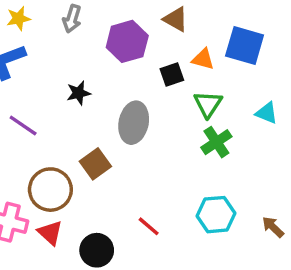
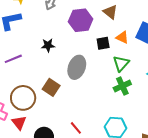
purple line: (23, 126) -> (13, 59), turned -66
brown square: (95, 164) -> (51, 87), turned -30

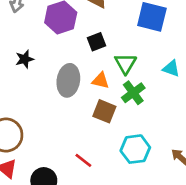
orange triangle: (122, 37) -> (101, 81), moved
brown square: (51, 87) -> (104, 111), moved

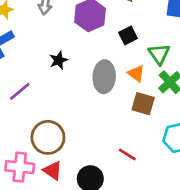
orange triangle: (101, 81) -> (136, 73), turned 30

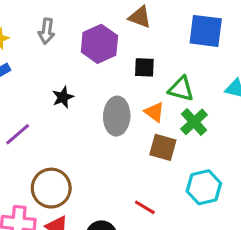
black square: (128, 35) -> (144, 67), turned 30
green triangle: (159, 54) -> (181, 89), turned -40

